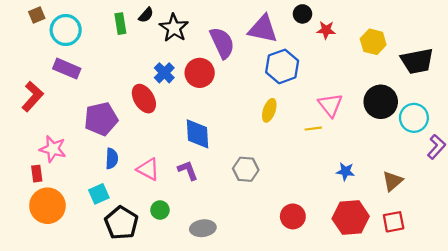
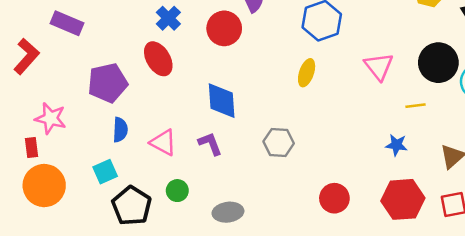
blue cross: (164, 73) -> (168, 18), moved
yellow line: (313, 129) -> (416, 106), moved

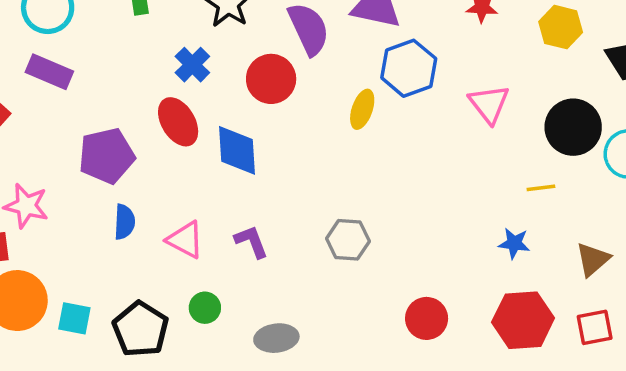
pink triangle: (379, 66) -> (489, 104), moved
yellow ellipse: (307, 73) -> (362, 109), moved
blue diamond: (222, 101) -> (237, 150), moved
cyan square: (105, 172) -> (74, 318), moved, turned 35

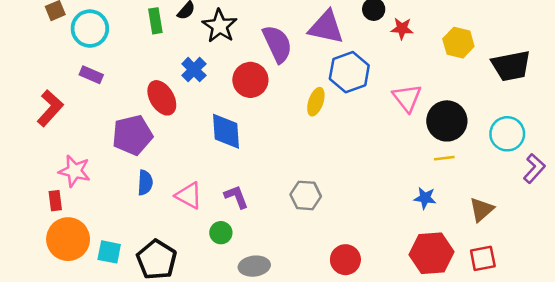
purple rectangle: (49, 72) -> (91, 75), size x0.7
red ellipse: (178, 122) -> (162, 98), moved
black circle: (573, 127) -> (447, 121), moved
green circle: (205, 308) -> (221, 233), moved
red circle: (427, 318) -> (345, 260), moved

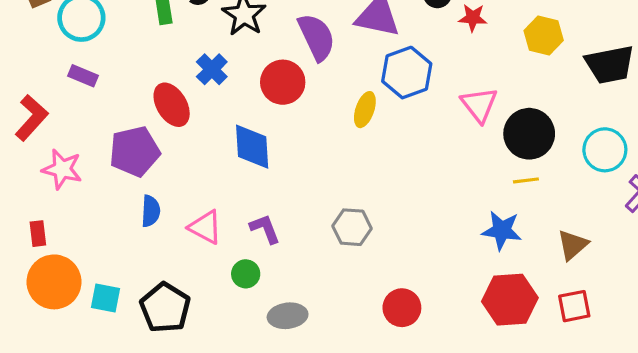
pink star: (74, 171) -> (62, 169), moved
blue star: (425, 198) -> (502, 230), size x1.4

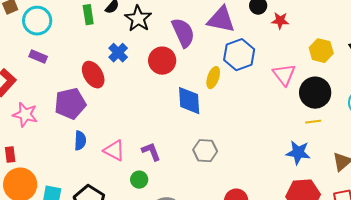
yellow hexagon: (544, 35) -> (321, 51), moved
blue diamond: (252, 147) -> (189, 101), moved

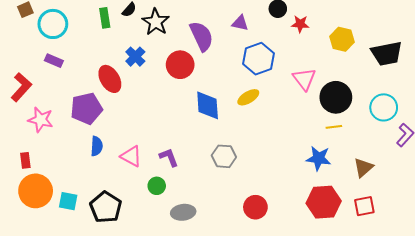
purple triangle: (221, 20) -> (240, 23), size x0.6
yellow hexagon: (321, 51) -> (342, 39), moved
yellow ellipse: (213, 78) -> (248, 97), moved, turned 40

